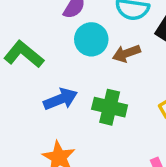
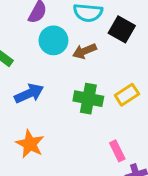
green cross: (110, 107) -> (88, 99), moved

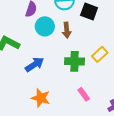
brown arrow: (84, 51) -> (67, 30), turned -63
pink rectangle: (117, 151) -> (84, 94), moved

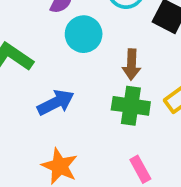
brown arrow: (67, 30) -> (131, 65), moved

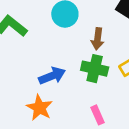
blue arrow: (56, 103) -> (52, 76), moved

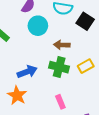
brown arrow: (98, 39) -> (62, 45), turned 84

